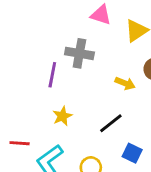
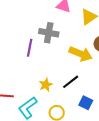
yellow arrow: (125, 83) -> (81, 54), size x1.6
yellow star: (62, 116) -> (46, 85), moved

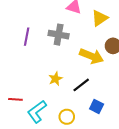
purple line: (30, 48) -> (27, 37), moved
yellow star: (46, 85) -> (55, 79), moved

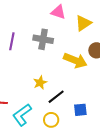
black line: (81, 85) -> (56, 97), moved
blue square: (97, 106) -> (80, 110), turned -32

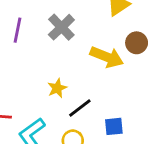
gray cross: (43, 39) -> (61, 27), turned 36

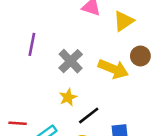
gray cross: (61, 27) -> (71, 61), moved

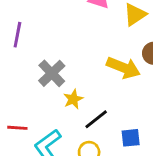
purple line: (32, 44) -> (17, 35), moved
gray cross: (71, 61) -> (52, 73), moved

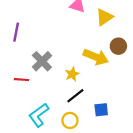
yellow star: (73, 99) -> (72, 74), moved
red line: (17, 128) -> (22, 80), moved

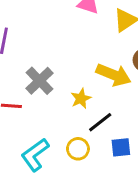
black line: (75, 96) -> (100, 122), moved
yellow circle: (70, 120) -> (78, 149), moved

